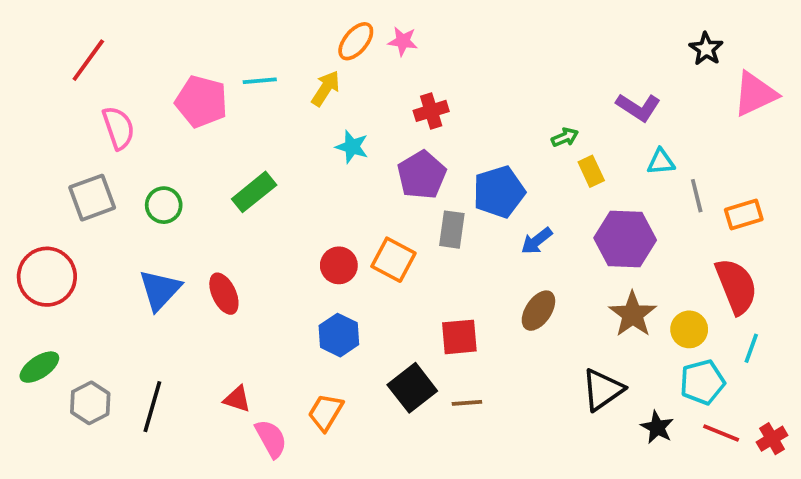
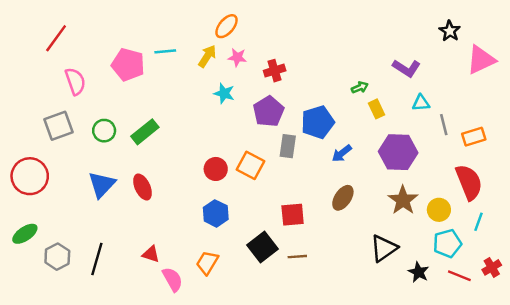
pink star: (403, 41) -> (237, 57), moved
green rectangle: (254, 192) -> (145, 132), moved
red cross: (772, 439) -> (492, 267), moved

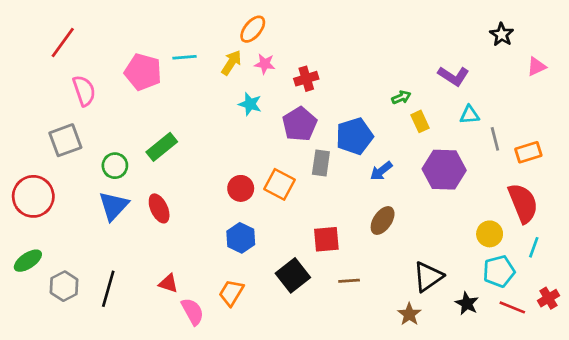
pink triangle: (481, 60) -> (536, 67), size x0.6
green circle: (104, 131) -> (115, 166), moved
brown star: (403, 200) -> (409, 314), moved, size x0.7
brown line: (297, 257) -> (349, 281), moved

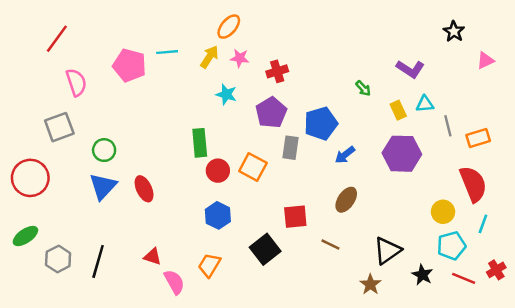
green arrow: (401, 97) -> (363, 88), turned 70
yellow rectangle: (420, 121) -> (398, 110), moved
green rectangle: (162, 147) -> (200, 143), moved, turned -56
brown line: (349, 281) -> (330, 244), moved, turned 30

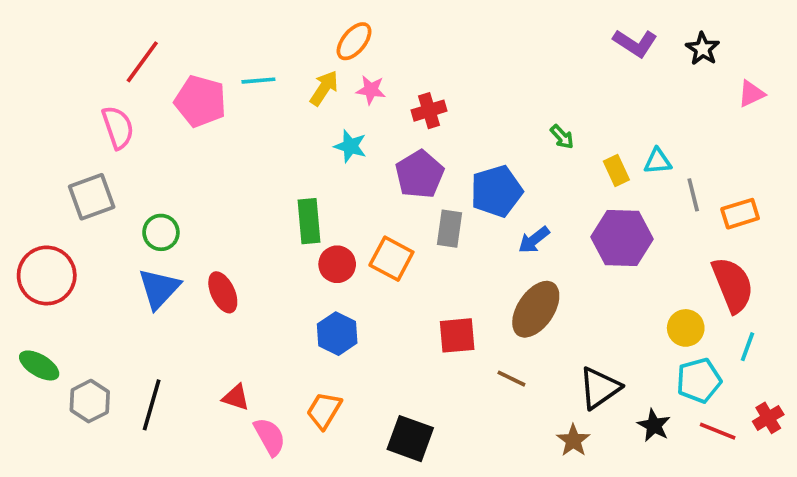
red line: (57, 39) -> (142, 62), moved
purple L-shape: (410, 69) -> (635, 43), moved
brown ellipse: (346, 200) -> (536, 309), size x1.4
green ellipse: (25, 236) -> (39, 365), turned 65
black square: (265, 249) -> (410, 439), moved, turned -32

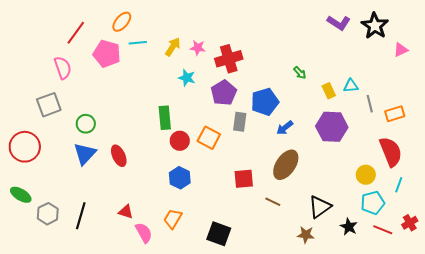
orange ellipse: (354, 41) -> (122, 22), moved
black star: (703, 49) -> (375, 26), size x1.5
red cross: (429, 111) -> (229, 59), size x1.5
brown star: (573, 440) -> (306, 235), turned -30

